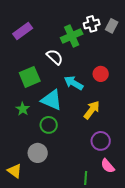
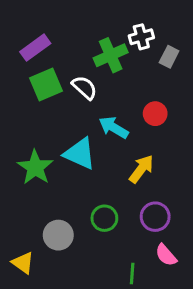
gray rectangle: (112, 26) -> (169, 57), moved
green square: (30, 77) -> (46, 84), moved
green star: (23, 109) -> (35, 167), size x1.6
green circle: (49, 125) -> (104, 218), moved

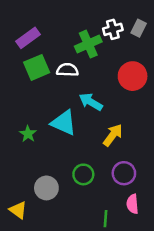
gray rectangle: (169, 57) -> (139, 28), moved
white semicircle: (84, 87) -> (67, 70), turned -40
red circle: (155, 114) -> (133, 76), moved, size x1.5
green star: (35, 167) -> (28, 134), size x0.6
pink semicircle: (166, 255) -> (133, 204), turned 36

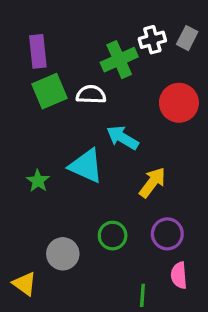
purple rectangle: (28, 38) -> (38, 51), turned -60

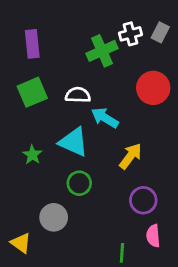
green square: (49, 91) -> (32, 92), moved
white semicircle: (91, 94) -> (78, 95), moved
green circle: (113, 236) -> (79, 183), moved

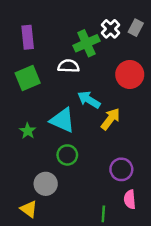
white cross: (130, 34) -> (111, 29), turned -30
white semicircle: (78, 95) -> (68, 66), moved
yellow arrow: (130, 156) -> (111, 119), moved
yellow triangle: (21, 243) -> (29, 209), moved

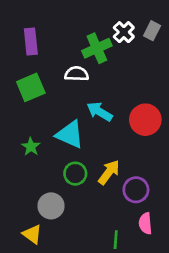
red circle: (130, 74) -> (145, 120), moved
yellow arrow: (111, 119) -> (109, 172), moved

